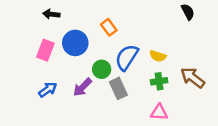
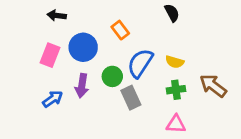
black semicircle: (188, 12) -> (172, 13), moved
purple arrow: (82, 87) -> (82, 86), moved, turned -36

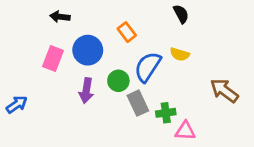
yellow semicircle: (175, 62) -> (180, 54), moved
green cross: (176, 90) -> (166, 113), moved
blue arrow: (53, 99) -> (17, 104), moved

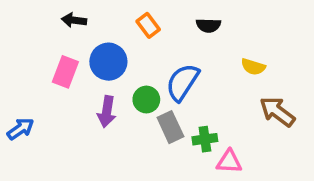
black semicircle: (181, 14) -> (208, 25), moved, turned 120
orange rectangle: (127, 32) -> (148, 25), moved
yellow semicircle: (180, 54) -> (253, 67), moved

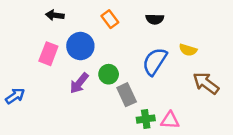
blue semicircle: (183, 82) -> (155, 61), moved
purple arrow: (107, 112) -> (79, 83), turned 30
green cross: (205, 139) -> (146, 119), moved

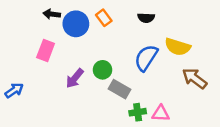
blue circle: (80, 46) -> (76, 24), moved
yellow semicircle: (188, 50) -> (178, 47), size x1.5
gray rectangle: (127, 95) -> (119, 89), turned -35

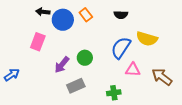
brown arrow: (195, 78) -> (162, 77), moved
gray rectangle: (119, 89) -> (76, 86), moved, turned -54
pink triangle: (161, 113) -> (133, 70), moved

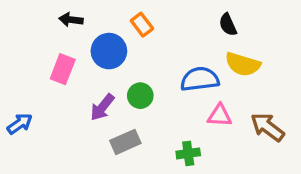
black semicircle: (121, 15) -> (228, 25), moved, turned 64
blue circle: (63, 20) -> (109, 51), moved
blue semicircle: (121, 48) -> (200, 79), turned 50

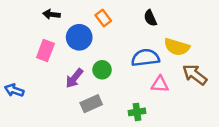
black semicircle: (228, 25) -> (150, 18), moved
blue arrow: (20, 124) -> (14, 90), turned -126
brown arrow: (267, 127) -> (195, 75), moved

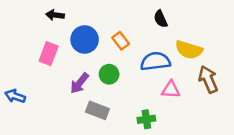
orange rectangle: (103, 18) -> (121, 41), moved
brown arrow: (195, 75) -> (208, 79), turned 30
gray rectangle: (91, 104) -> (97, 110), turned 45

